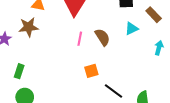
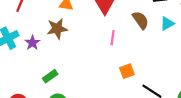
brown semicircle: (102, 37) -> (141, 20), moved
green rectangle: (19, 71) -> (50, 76), turned 40

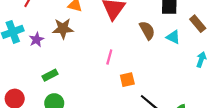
cyan triangle: (167, 24) -> (173, 37), turned 48
pink line: (113, 38) -> (109, 57), moved

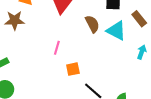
cyan triangle: (173, 37) -> (116, 31), size x1.5

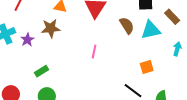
cyan triangle: (116, 31) -> (151, 30), turned -35
orange square: (73, 69) -> (147, 67), moved

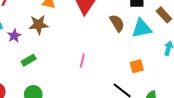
pink line: (94, 52) -> (82, 61), moved
green rectangle: (42, 71) -> (29, 60), moved

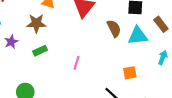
purple star: (14, 36) -> (11, 42), moved
green rectangle: (29, 60) -> (40, 51), moved

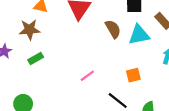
pink line: (76, 63) -> (87, 76), moved, turned 40

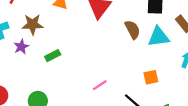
brown star: (30, 30) -> (33, 24), moved
pink line: (87, 76) -> (100, 85), moved

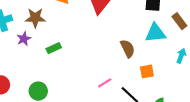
brown semicircle: (133, 30) -> (128, 48), moved
pink line: (100, 85) -> (105, 83), moved

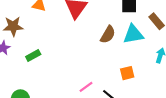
brown semicircle: (128, 48) -> (108, 35), moved, turned 60

